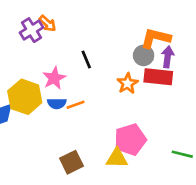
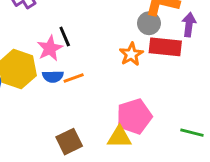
purple arrow: (168, 57) -> (189, 25), moved
black line: (86, 59) -> (65, 37), moved

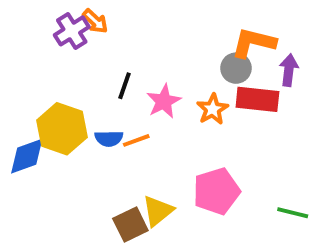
black line: (65, 37) -> (125, 86), turned 42
pink star: (50, 48) -> (164, 101), moved
yellow triangle: (119, 137) -> (158, 211), moved, turned -40

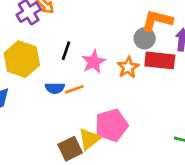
yellow hexagon: (62, 129) -> (22, 59), moved
pink pentagon: (216, 191) -> (112, 125), moved

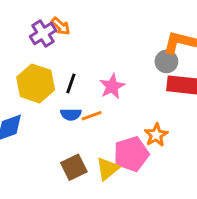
black line: (66, 51) -> (71, 83), moved
orange star: (128, 67) -> (156, 135), moved
brown square: (70, 149) -> (74, 167), moved

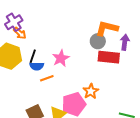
orange arrow: (61, 26) -> (20, 33), moved
blue semicircle: (71, 114) -> (37, 66), moved

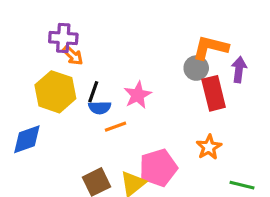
purple cross: (14, 22) -> (63, 38), turned 36
red rectangle: (109, 57) -> (214, 93), turned 70
orange star: (91, 91) -> (209, 147), moved

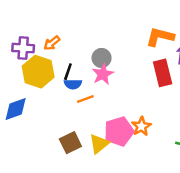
purple cross: (63, 38) -> (23, 48), moved
orange arrow: (73, 55) -> (52, 43), turned 98
gray circle: (196, 68) -> (102, 58), moved
orange star: (209, 147) -> (141, 126), moved

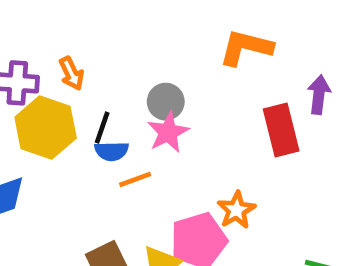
orange L-shape: (160, 37) -> (246, 47), moved
orange arrow: (52, 43) -> (71, 73), turned -77
orange star: (141, 126) -> (236, 210), moved

